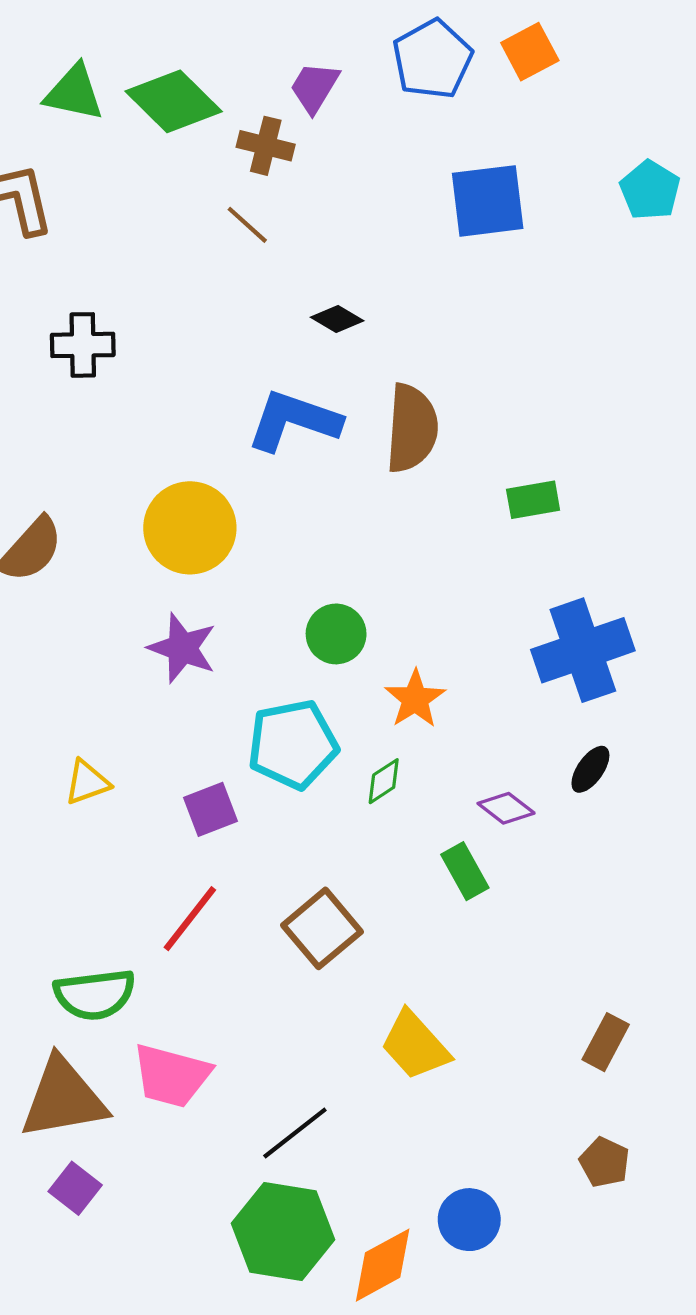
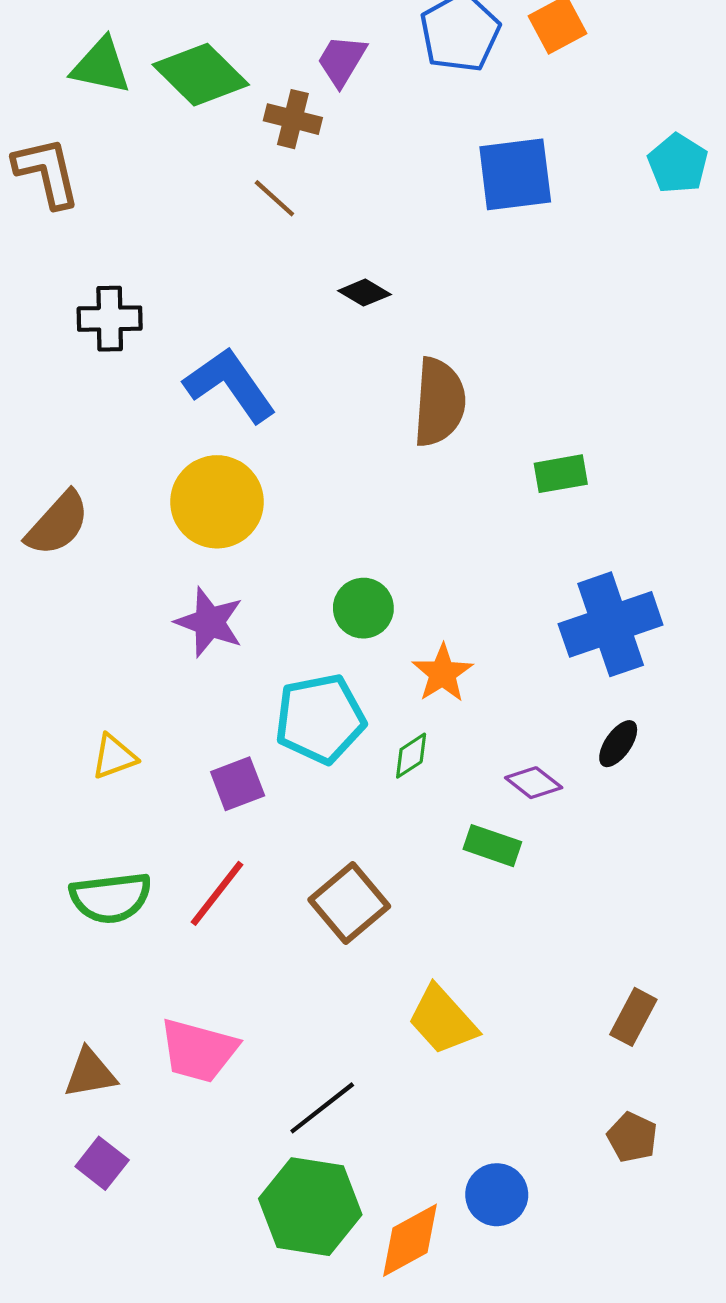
blue L-shape: (294, 421) -> (230, 385), moved, turned 36
green rectangle: (465, 871) -> (492, 846), turned -42
green semicircle: (95, 994) -> (111, 898), moved
brown triangle: (63, 1098) -> (90, 1073), size x0.6

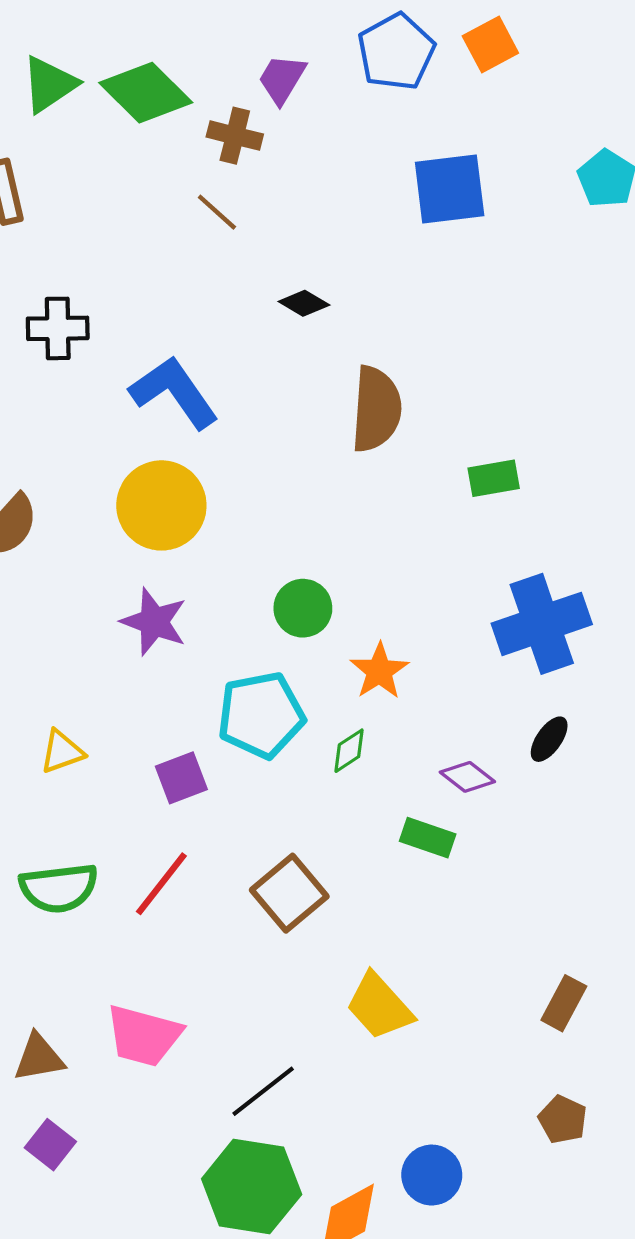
green triangle: (101, 66) -> (49, 84), turned -46

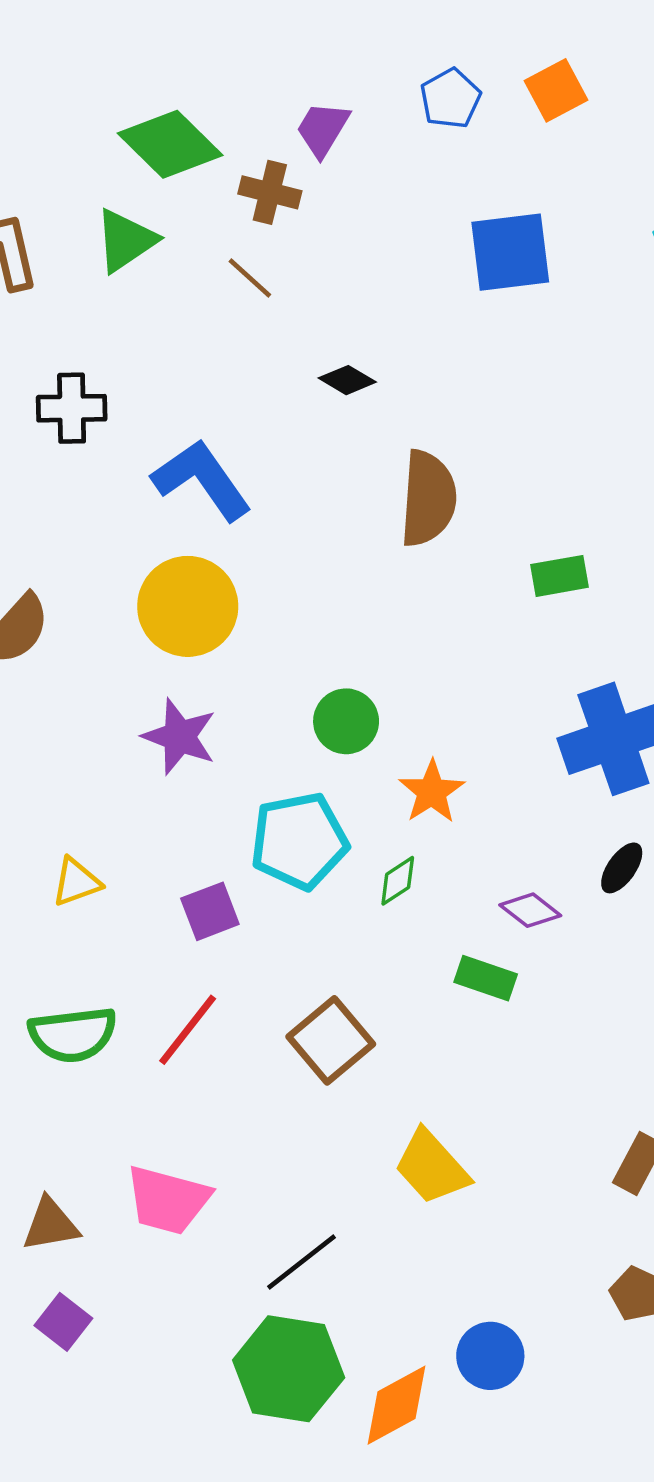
blue pentagon: (396, 52) -> (450, 99), size x0.7
green triangle: (49, 84) -> (126, 240), moved

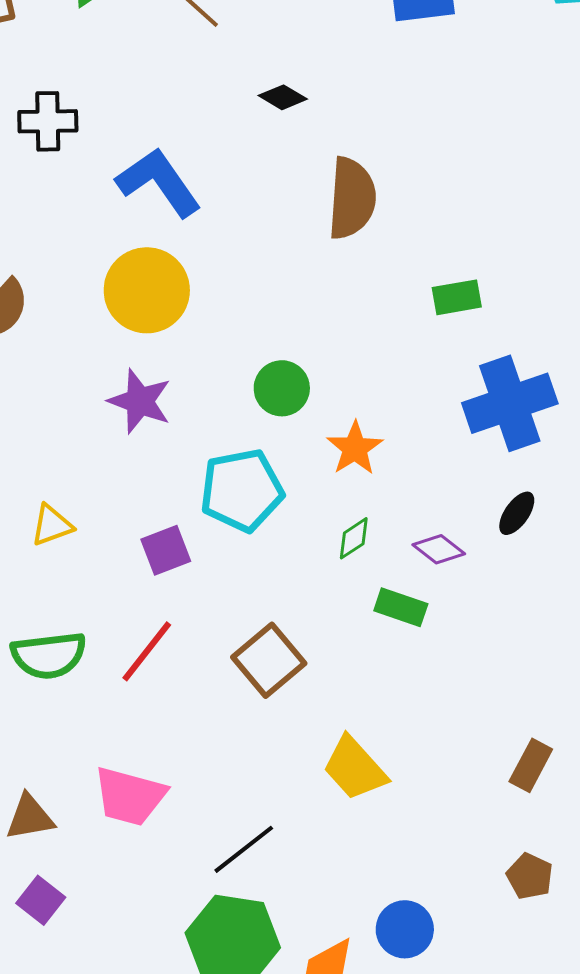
green rectangle: (560, 576) -> (457, 297), moved
green diamond: (398, 881) -> (354, 538), moved

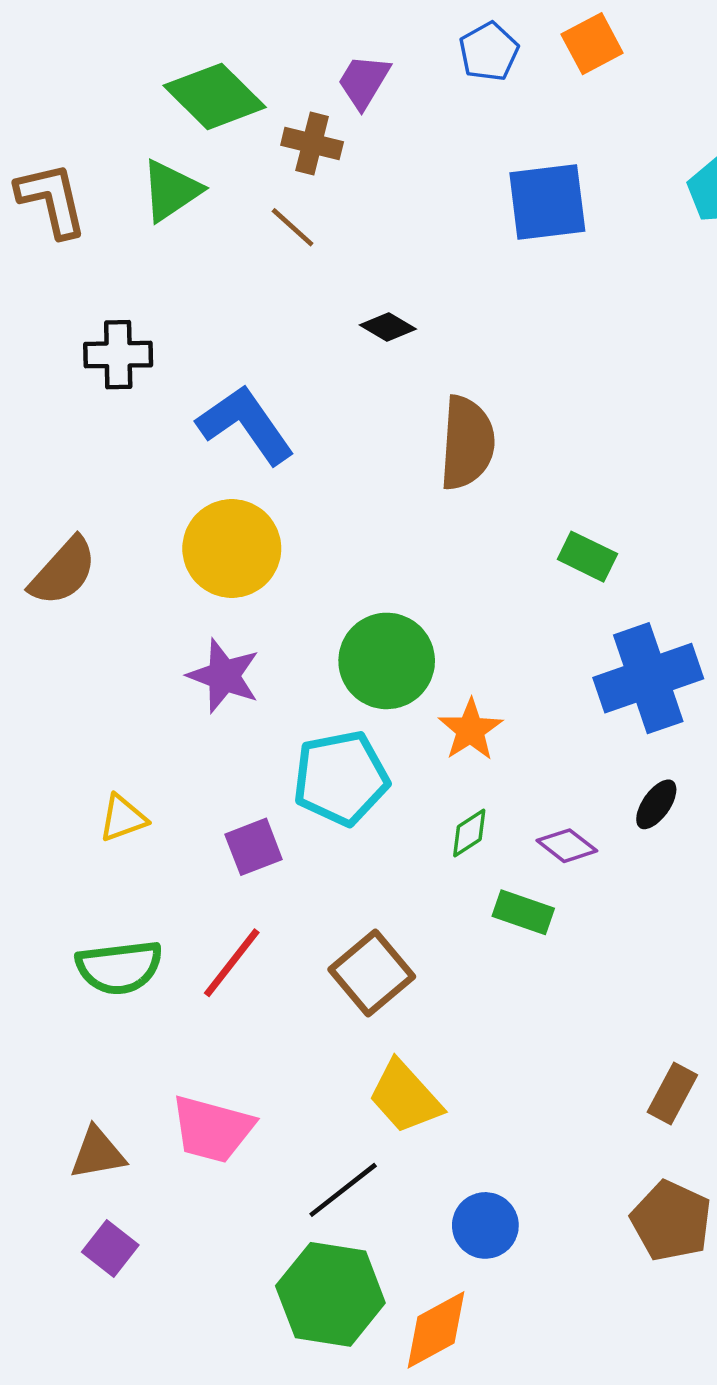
green rectangle: (457, 297) -> (587, 557), turned 36
green circle: (282, 388) -> (387, 661), size x1.5
yellow trapezoid: (355, 768) -> (405, 1097), moved
brown pentagon: (530, 876) -> (671, 1221), size x1.5
blue circle: (405, 929) -> (485, 1225), moved

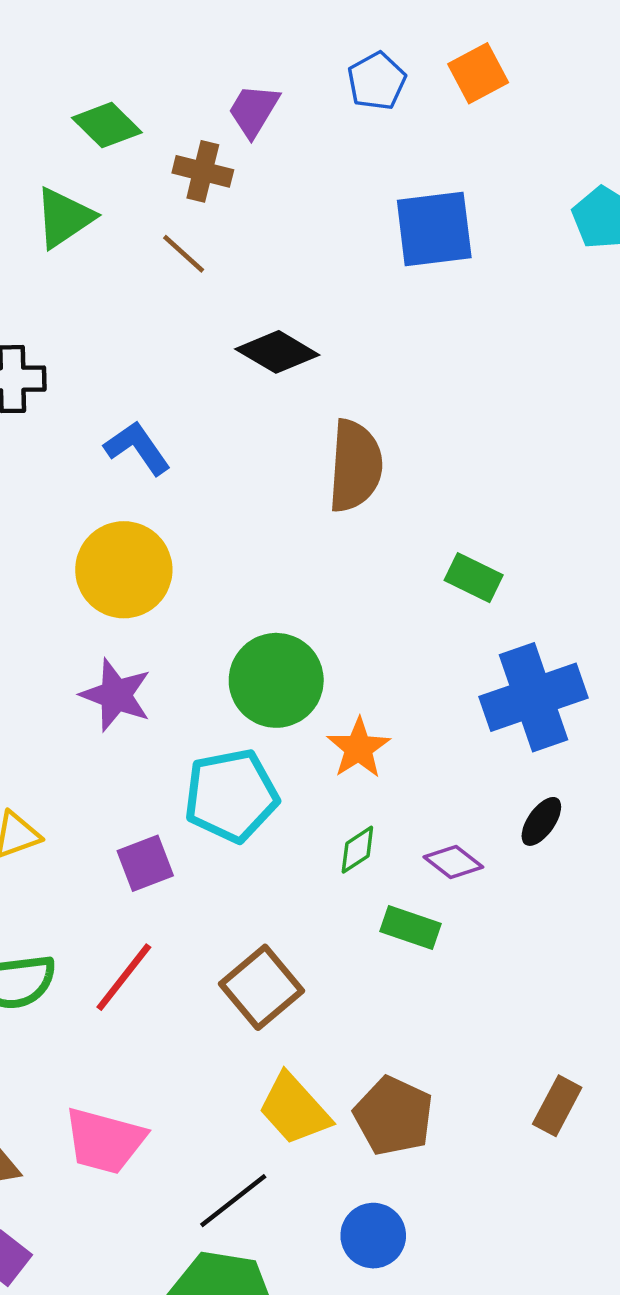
green diamond: (215, 96) -> (107, 125), size x0.7
black diamond: (388, 327) -> (277, 352), size x1.5
blue L-shape: (246, 425) -> (137, 448), size x0.7
brown pentagon: (671, 1221) -> (394, 1116), moved

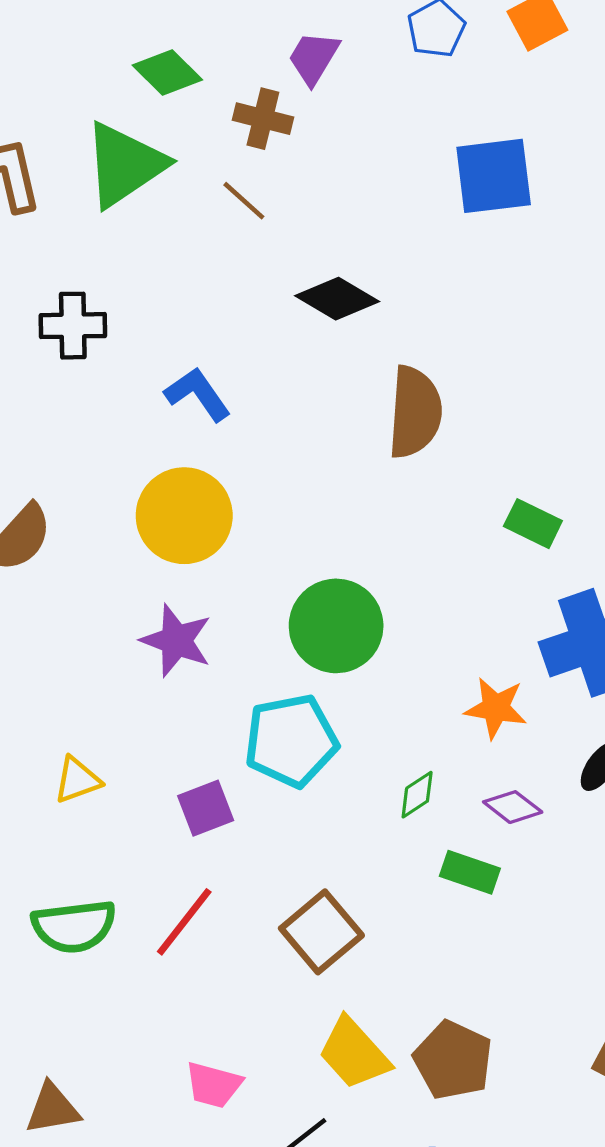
green triangle: (64, 218) -> (125, 165), size x1.4
orange star: (359, 748) -> (496, 708), moved, turned -30
pink trapezoid: (105, 1141) -> (213, 1085), moved, size x0.7

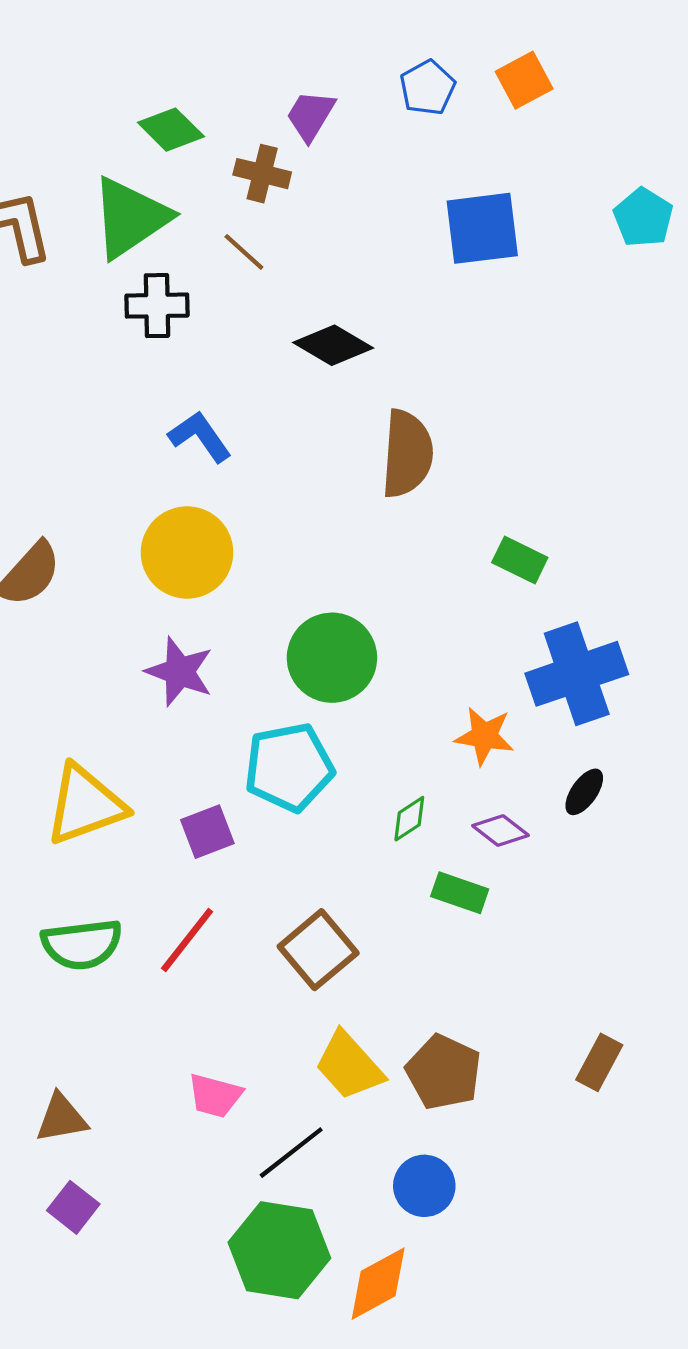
black cross: (73, 326) -> (157, 306), moved
yellow triangle: (77, 780) -> (85, 805), size x1.8

